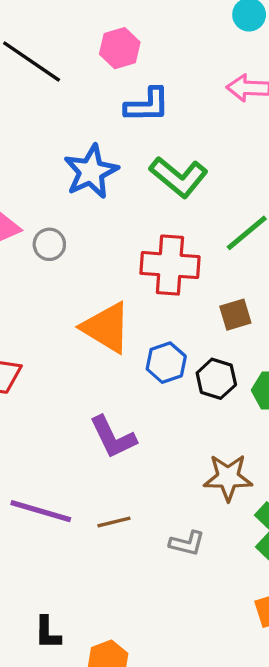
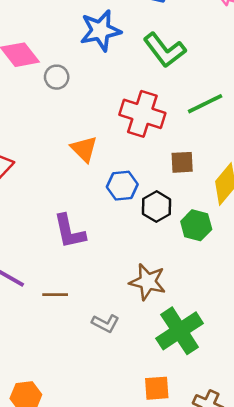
orange triangle: (106, 328) -> (84, 149), size x0.7

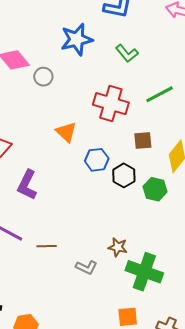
green L-shape: (165, 50) -> (127, 53), size x0.7
purple L-shape: (69, 231) -> (27, 185), moved, turned 40
brown star: (148, 282) -> (118, 247), moved, size x0.7
green cross: (180, 331) -> (144, 272), turned -36

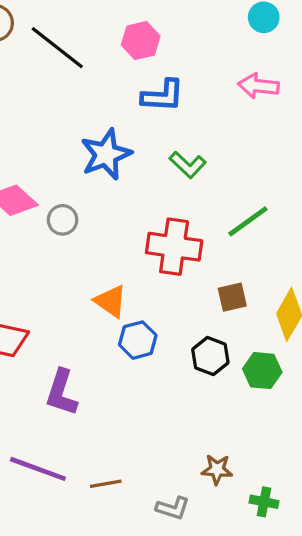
blue hexagon: (97, 160) -> (138, 340), moved
green cross: (144, 272) -> (264, 502), size x0.5

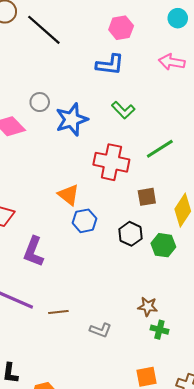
pink hexagon: (141, 41) -> (121, 28), moved
blue star: (106, 154) -> (72, 120), moved
gray circle: (63, 220) -> (40, 102), moved
brown star: (217, 469) -> (148, 307), moved

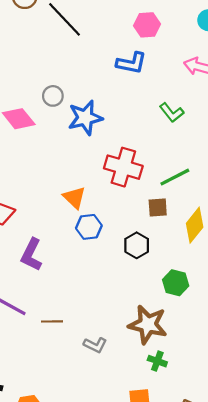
green L-shape: (123, 110) -> (172, 113), moved
green line: (160, 149) -> (175, 177), moved
green hexagon: (163, 245) -> (176, 283), moved
brown star: (148, 307) -> (148, 324), size x1.8
green cross: (159, 330) -> (157, 361), moved

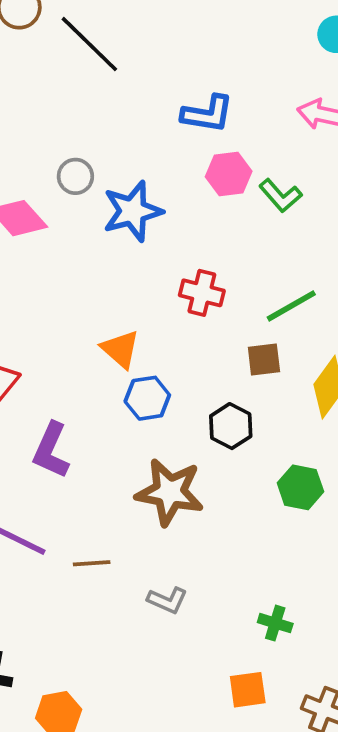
pink hexagon: (147, 25) -> (229, 174), moved
red cross: (123, 167) -> (202, 293), size x0.7
brown star: (148, 324) -> (170, 492), moved

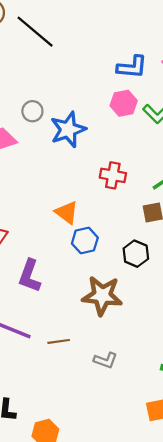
blue L-shape: (207, 114) -> (132, 67), moved

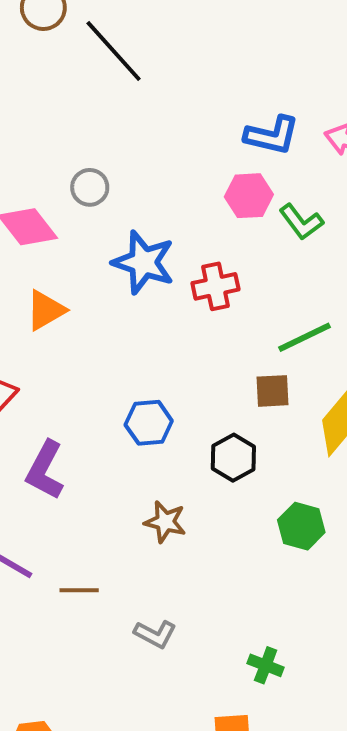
blue star: (68, 130) -> (143, 262), moved, turned 30
red cross: (113, 175) -> (215, 286), moved, turned -30
orange triangle: (67, 212) -> (46, 310), moved, turned 45
brown star: (102, 296) -> (165, 522), size x0.6

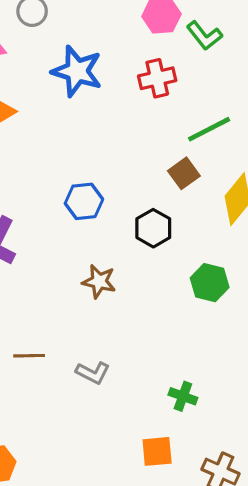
red cross: (215, 286) -> (157, 78), moved
brown square: (272, 391) -> (184, 173), turned -32
brown line: (79, 590) -> (29, 356), moved

